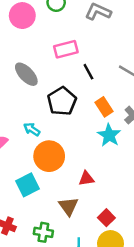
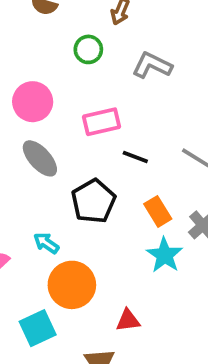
pink circle: (22, 16) -> (33, 102), moved
black line: (88, 72) -> (135, 157), turned -42

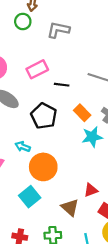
green circle: (88, 49) -> (23, 21), moved
cyan star: (165, 255) -> (92, 137), turned -30
red triangle: (128, 320) -> (91, 190), moved

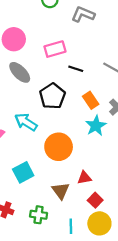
cyan star: (92, 137) -> (96, 126), turned -30
cyan arrow: (23, 147) -> (26, 122), size x1.5
orange circle: (43, 167) -> (59, 147), moved

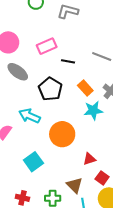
cyan star: (96, 126) -> (93, 110), turned 30
brown triangle: (61, 191) -> (75, 185), moved

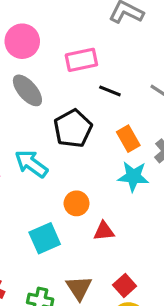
orange circle: (62, 134) -> (77, 203), size x0.6
red triangle: (89, 159) -> (104, 231), moved
cyan square: (33, 162) -> (45, 238), moved

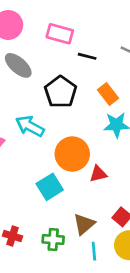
pink rectangle: (81, 60) -> (60, 34), turned 35
orange circle: (77, 203) -> (72, 154), size x1.6
brown triangle: (79, 288) -> (84, 224), turned 30

